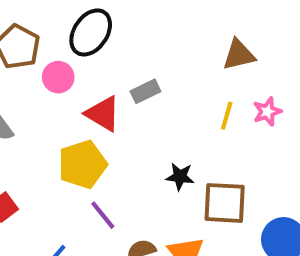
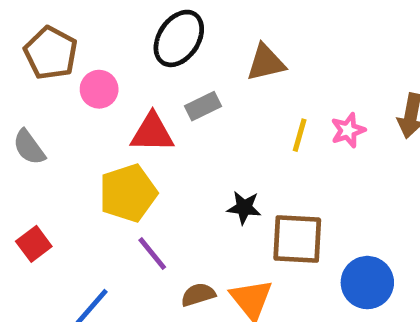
black ellipse: (91, 32) -> (179, 38), moved
brown triangle: (239, 55) -> (266, 63), moved
red triangle: (103, 114) -> (152, 133), turned -30

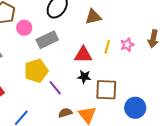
gray rectangle: (203, 106) -> (47, 40), moved, size x1.5
red triangle: (152, 133) -> (83, 55), moved
purple line: (152, 254) -> (55, 88), moved

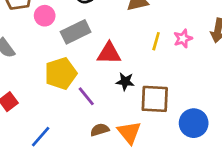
red triangle: (83, 55) -> (109, 53), moved

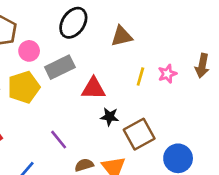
yellow pentagon: (61, 73) -> (24, 87), moved
purple line: (86, 96) -> (59, 140), moved
brown square: (155, 99) -> (139, 134), turned -32

